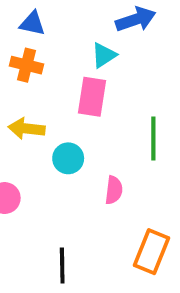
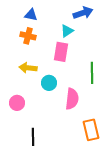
pink semicircle: (114, 190) -> (72, 99), size x1.5
orange rectangle: (151, 252) -> (91, 130), turned -35
black line: (62, 265) -> (33, 137), moved

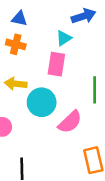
cyan circle: (49, 83) -> (42, 102), size x1.5
pink semicircle: (72, 99) -> (70, 122), turned 40

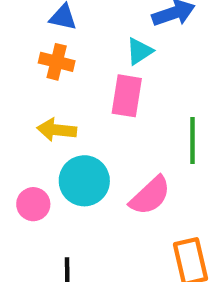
cyan circle: (42, 102) -> (84, 181), moved

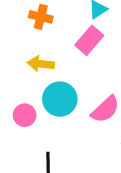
pink rectangle: (127, 96) -> (89, 40), turned 32

